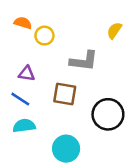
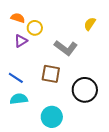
gray L-shape: (84, 61) -> (66, 48), turned 30
purple triangle: (27, 74) -> (21, 41), moved, turned -40

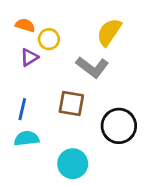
yellow semicircle: (90, 24) -> (109, 32), moved, size x1.5
blue line: (16, 78) -> (22, 109), turned 70

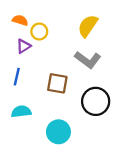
gray L-shape: (92, 67) -> (88, 60), moved
blue line: (22, 109) -> (17, 77), moved

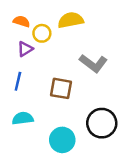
yellow semicircle: (88, 26) -> (71, 20), moved, turned 45
black circle: (96, 101) -> (102, 123), moved

